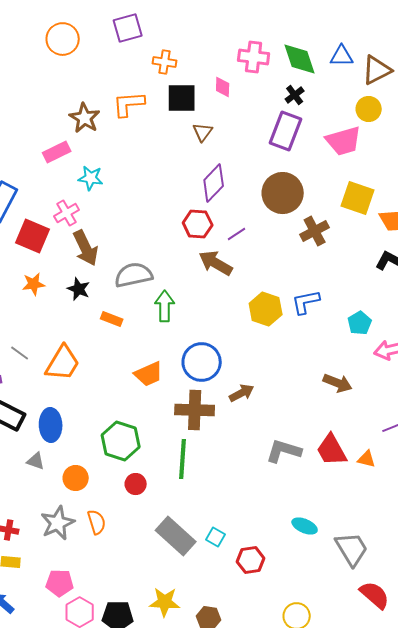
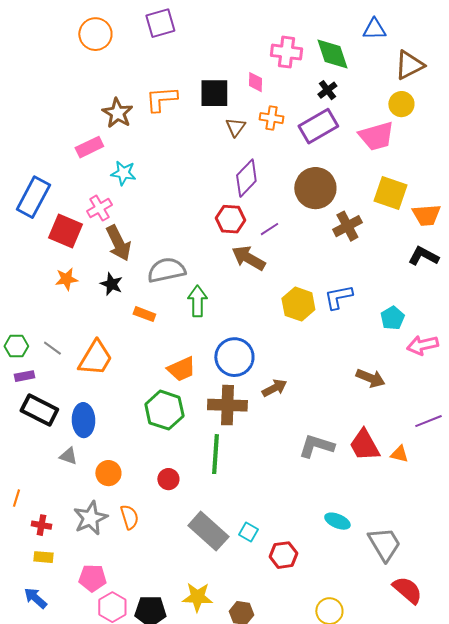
blue triangle: (342, 56) -> (374, 29), moved
orange cross: (165, 62) -> (271, 118), moved
purple rectangle: (286, 131) -> (318, 126), turned 39
green hexagon: (121, 441) -> (164, 410), moved

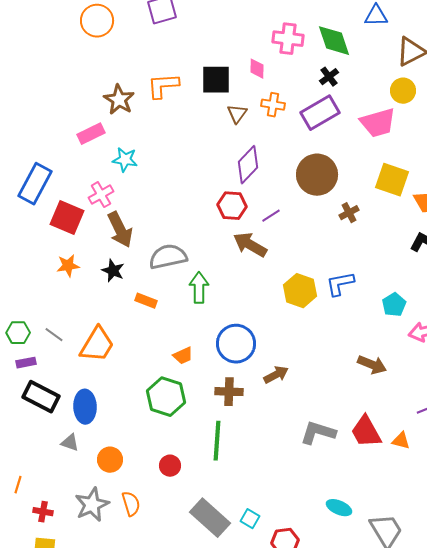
brown cross: (347, 226) -> (349, 213), size x0.7
orange trapezoid: (181, 369) -> (183, 356), size x0.7
brown cross: (227, 405) -> (229, 392), size x0.7

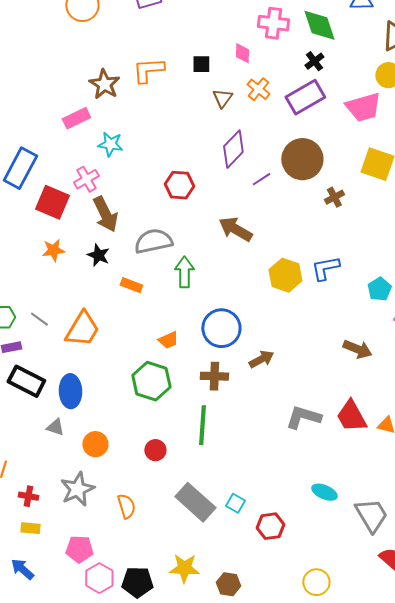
black square: (216, 80) -> (201, 64), size x0.6
orange cross: (273, 105) -> (258, 89), turned 30
red hexagon: (232, 206) -> (179, 185), moved
purple line: (271, 216) -> (261, 179), moved
orange semicircle: (131, 504) -> (126, 506), moved

